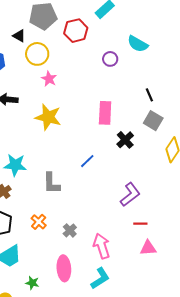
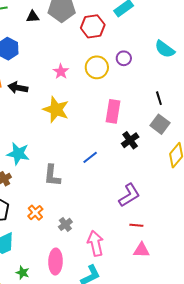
black triangle: (19, 36) -> (33, 17), moved, turned -40
cyan semicircle: (138, 44) -> (165, 49), moved
yellow circle: (37, 54) -> (97, 67), moved

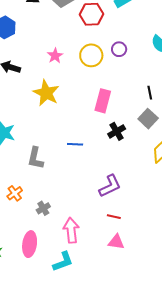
blue line: (90, 157) -> (75, 144), turned 35

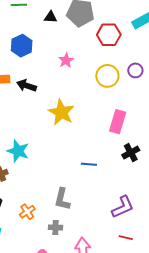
pink star: (55, 56) -> (66, 60), moved
gray L-shape: (35, 158) -> (62, 199), moved
gray cross: (43, 208) -> (55, 227), turned 32

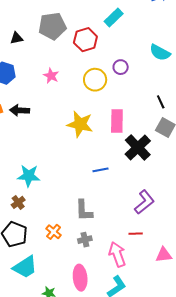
black triangle: (51, 17) -> (17, 38), moved
yellow star: (61, 112) -> (80, 124), moved
black cross: (131, 153) -> (138, 147), size x1.5
red line: (126, 238) -> (136, 234), moved

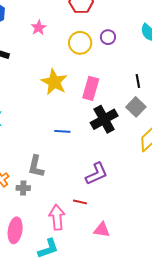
gray cross: (85, 240) -> (23, 188), moved

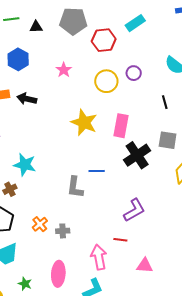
black line: (138, 81) -> (165, 102), moved
gray square: (136, 107) -> (168, 140), turned -30
gray L-shape: (36, 166) -> (75, 187), moved

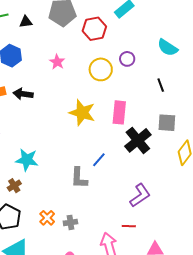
blue line: (97, 171) -> (99, 160), turned -42

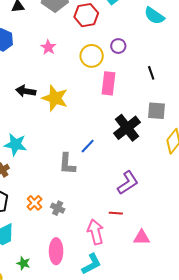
cyan semicircle: (168, 48) -> (154, 16), moved
black arrow: (23, 94) -> (26, 91), moved
pink rectangle: (119, 112) -> (109, 83), moved
yellow star: (82, 113) -> (55, 98), moved
gray cross: (70, 222) -> (58, 208), turned 32

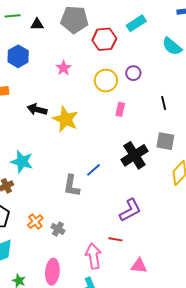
pink rectangle: (109, 83) -> (120, 109), size x0.6

